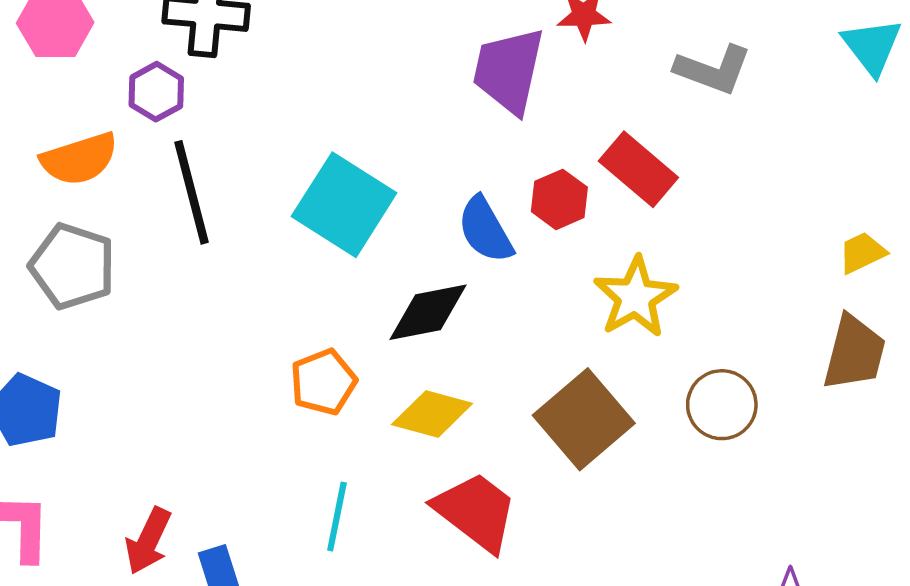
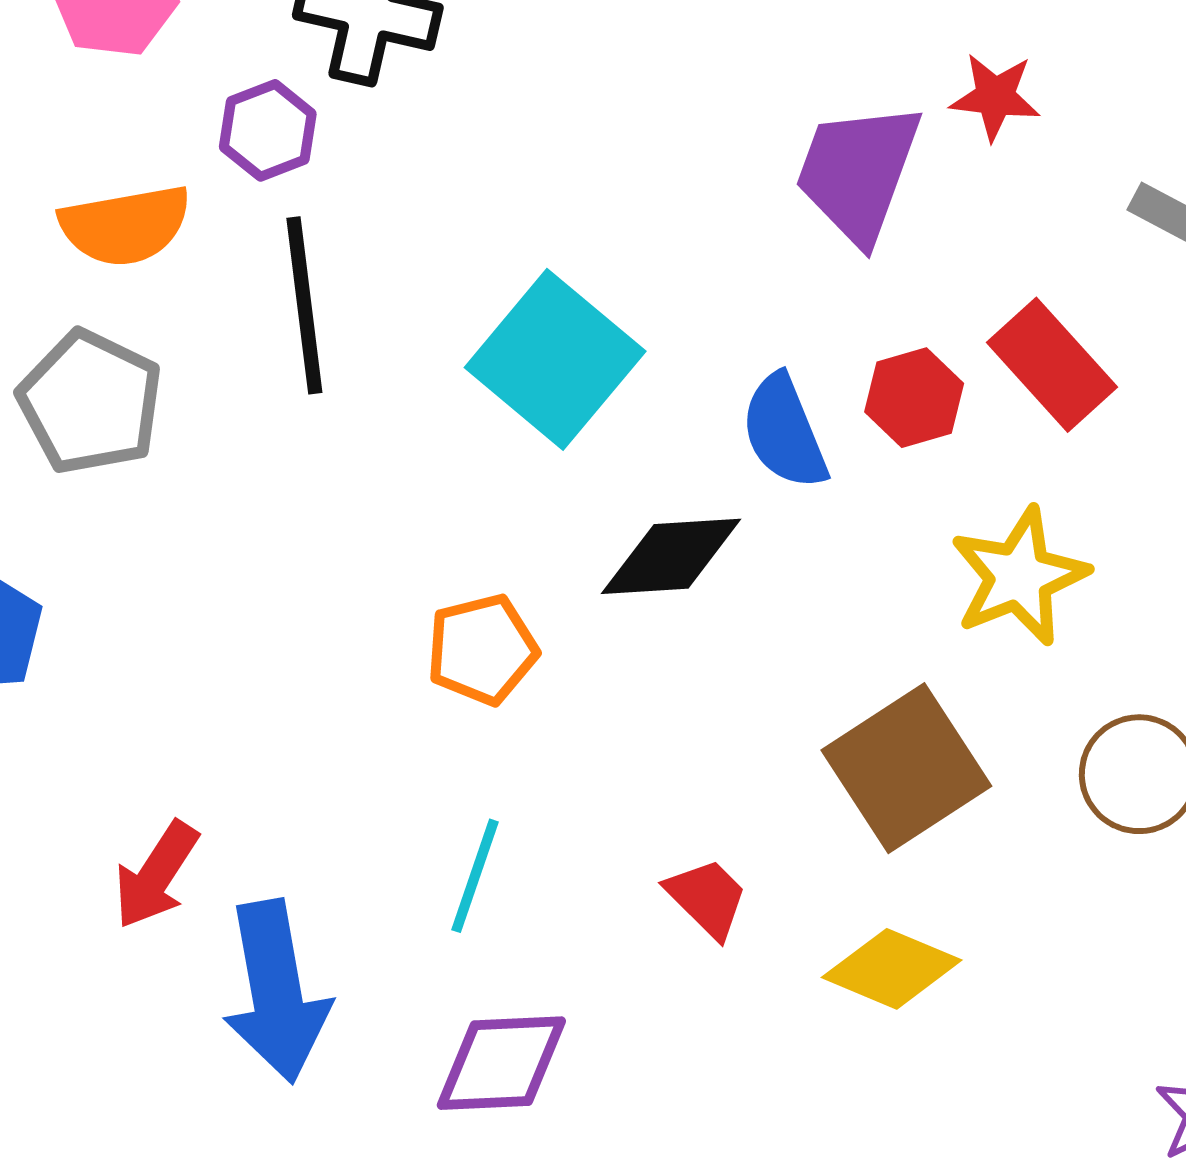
yellow diamond: (432, 414) -> (892, 969), moved
red trapezoid: (476, 512) -> (707, 898), size x0.6

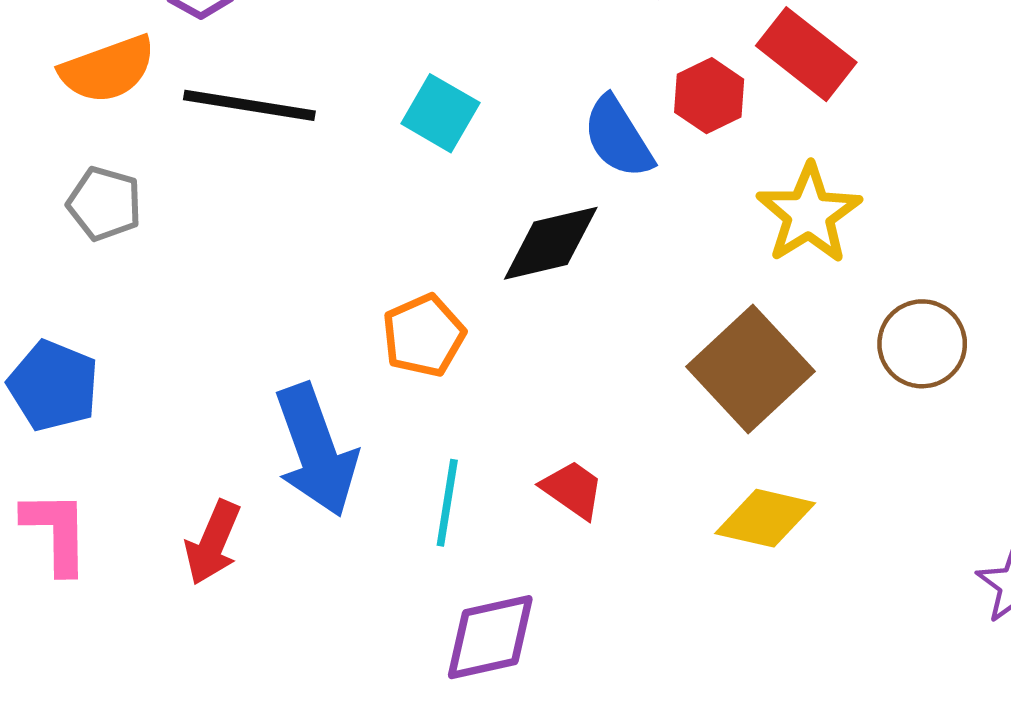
black line: (304, 305) -> (249, 105), turned -64
cyan square: (555, 359) -> (440, 113), size x0.6
gray pentagon: (90, 402) -> (104, 204), size x0.7
red trapezoid: (707, 898) -> (573, 490), moved
blue arrow: (276, 991) -> (316, 450), moved

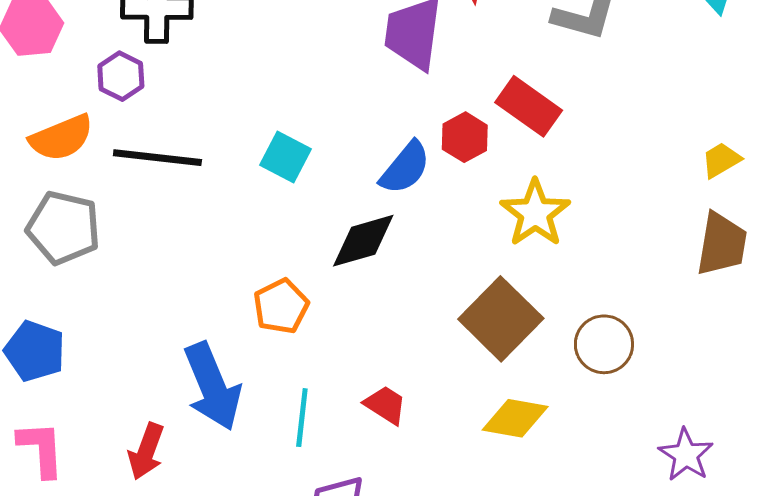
blue semicircle: (618, 137) -> (405, 168), turned -106
gray pentagon: (104, 204) -> (63, 228), size x1.5
brown circle: (922, 344) -> (604, 344), moved

